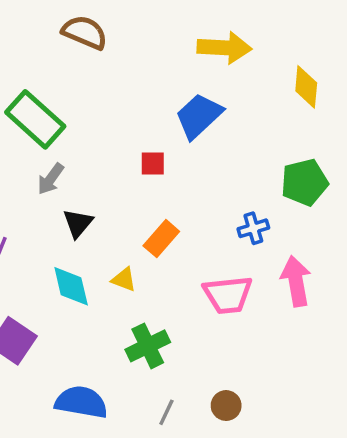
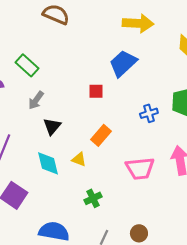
green rectangle: (35, 119) -> (27, 65), size x0.7
blue cross: (253, 228) -> (149, 113), moved
green cross: (148, 346) -> (93, 198), size x0.7

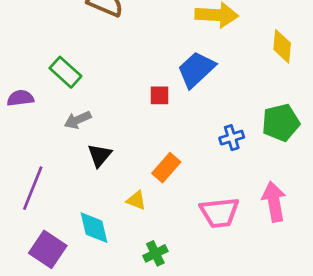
red square: (96, 91) -> (159, 95), moved
gray arrow: (36, 100) -> (78, 120), turned 30
cyan diamond: (48, 163) -> (94, 228), moved

